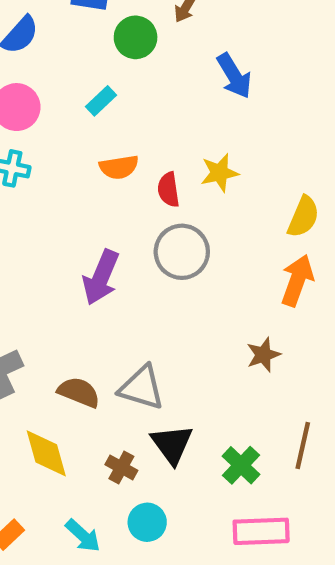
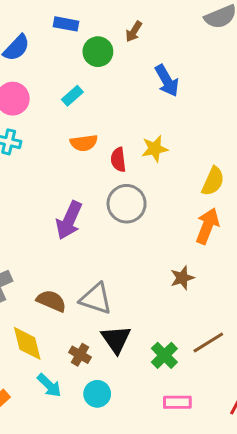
brown line: (303, 445) -> (208, 343), turned 44
pink rectangle: (261, 531) -> (177, 402), size x0.7
cyan arrow: (83, 536) -> (49, 385), moved

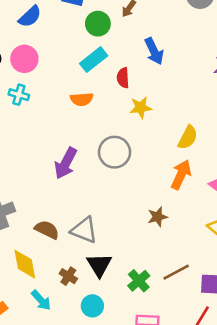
cyan rectangle: (72, 96) -> (94, 60), moved, size x1.5
red semicircle: (118, 160) -> (123, 78), moved
cyan circle: (97, 394) -> (92, 306), moved

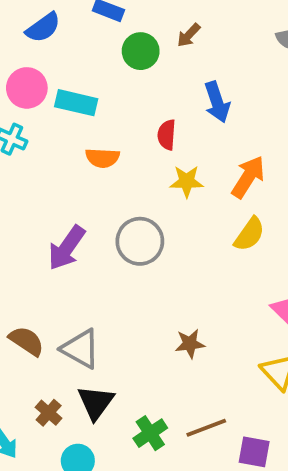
cyan rectangle: (94, 60) -> (76, 103), moved, turned 44
orange arrow: (181, 175) -> (248, 177), moved

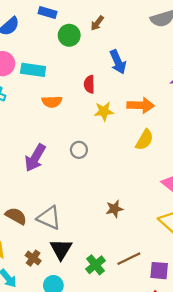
orange arrow: (248, 177) -> (141, 105), turned 65
gray circle: (140, 241) -> (79, 150), size x0.6

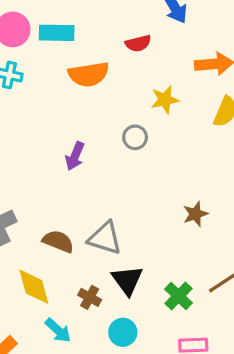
red semicircle: (89, 84) -> (138, 43), turned -96
orange semicircle: (52, 102) -> (89, 74), size x1.4
yellow star: (104, 111) -> (165, 100), moved
purple arrow: (35, 158) -> (75, 156), size x0.7

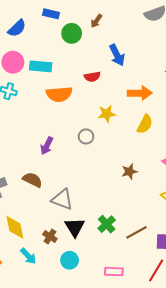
brown star: (195, 214) -> (129, 172), moved
brown semicircle: (58, 241) -> (32, 180), moved
green cross: (178, 296) -> (107, 224), moved

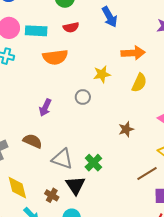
red semicircle: (92, 77) -> (71, 27), moved
green cross: (107, 224) -> (93, 163), moved
brown line: (137, 232) -> (147, 173), moved

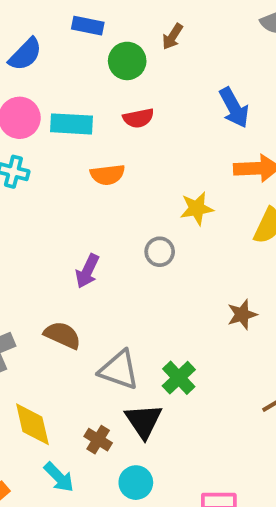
blue arrow: (110, 17) -> (234, 108), moved
orange semicircle: (55, 57) -> (108, 175), size x0.7

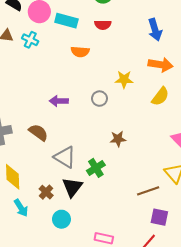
purple arrow: (87, 271) -> (59, 101), turned 54
brown star: (242, 314) -> (118, 139), moved

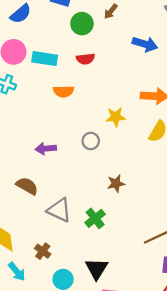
blue arrow: (155, 30) -> (145, 44), moved, turned -50
black triangle: (72, 187) -> (96, 269), moved

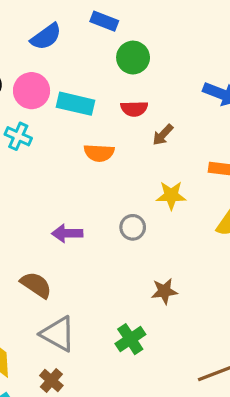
brown arrow: (111, 11) -> (163, 135), moved
gray triangle: (59, 210) -> (58, 334), moved

